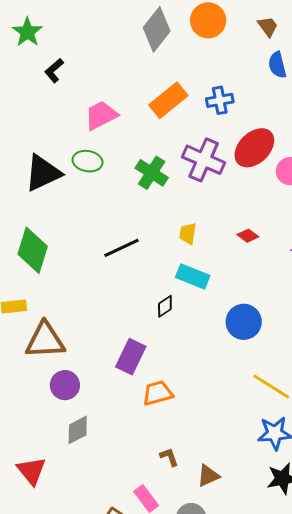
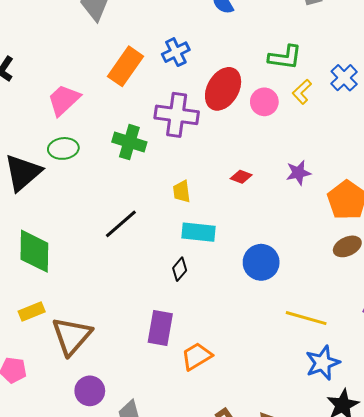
brown triangle: (45, 340) -> (72, 336), turned -30
purple circle: (65, 385) -> (90, 391), moved

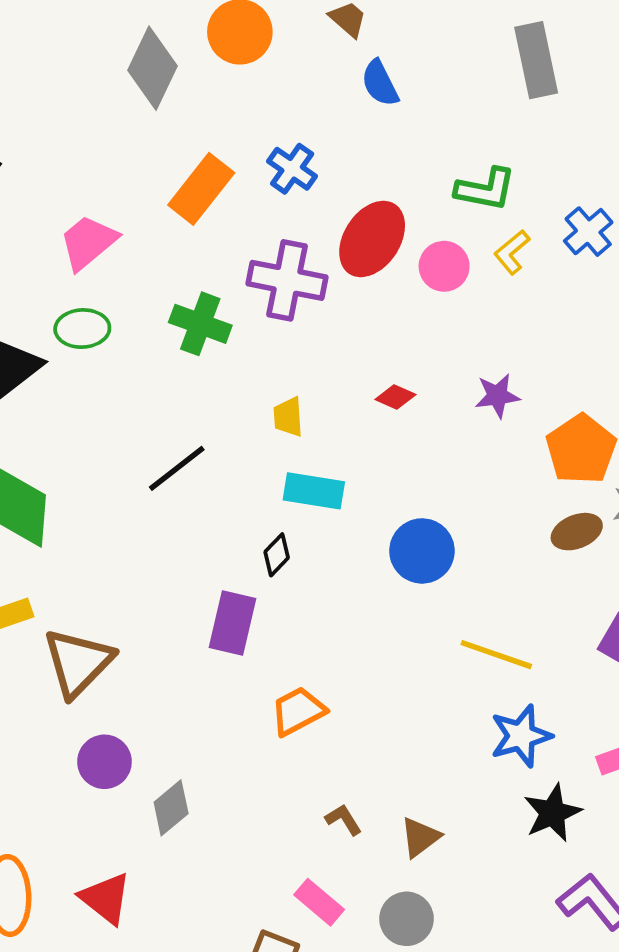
blue cross: (176, 52) -> (292, 169), turned -32
purple rectangle: (160, 328) -> (233, 623), moved

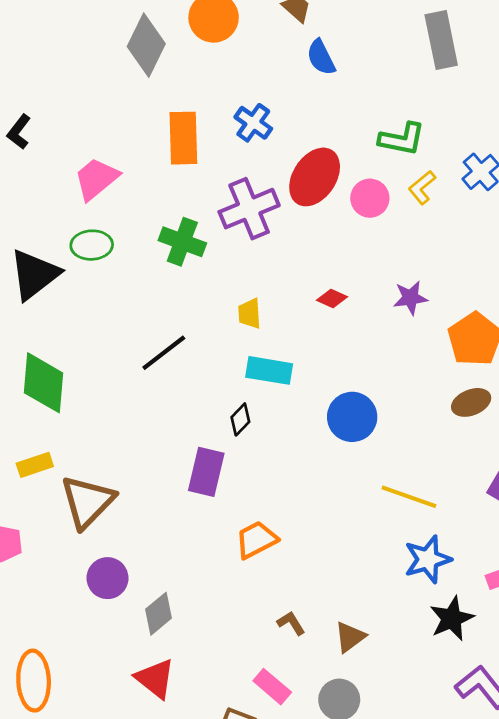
orange rectangle: (201, 189) -> (183, 138), turned -40
purple cross: (287, 280) -> (249, 209), turned -34
red triangle: (106, 898) -> (155, 678), moved

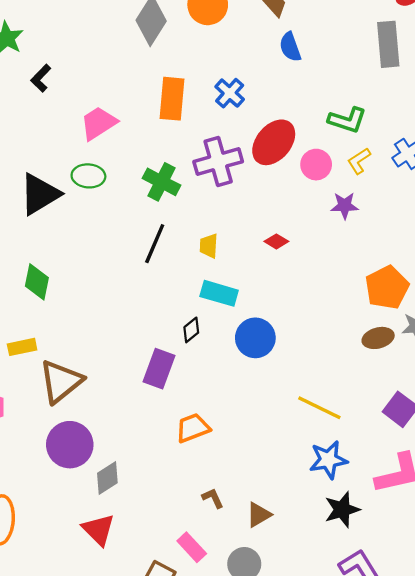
purple star: (410, 298) -> (345, 206), moved
black line: (164, 353) -> (155, 244), moved, turned -36
green diamond: (44, 383) -> (37, 282), size x0.7
blue circle: (352, 417) -> (255, 338), moved
purple circle: (108, 578) -> (70, 445), size x1.4

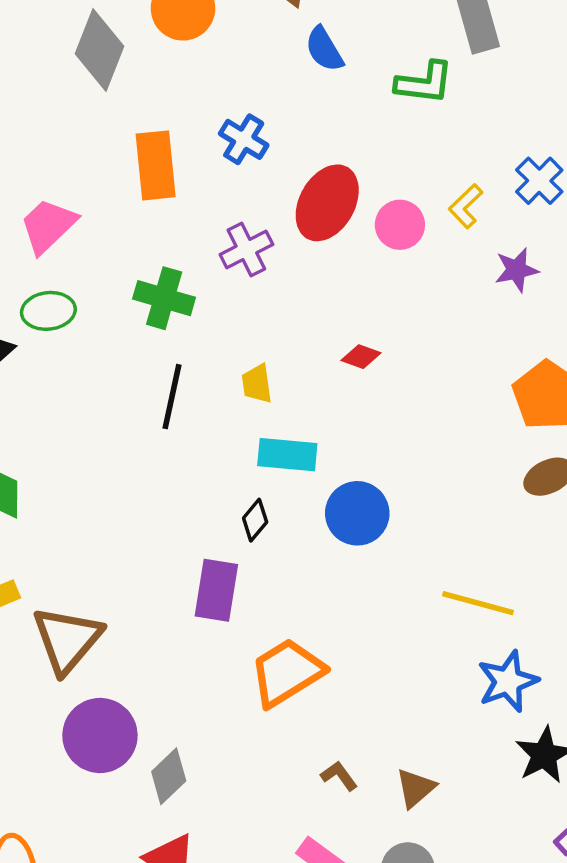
green L-shape: (347, 120) -> (424, 83), moved
purple cross: (218, 162) -> (246, 249), size x0.7
purple star: (345, 206) -> (517, 270), moved
orange trapezoid: (193, 428) -> (287, 672), size x1.4

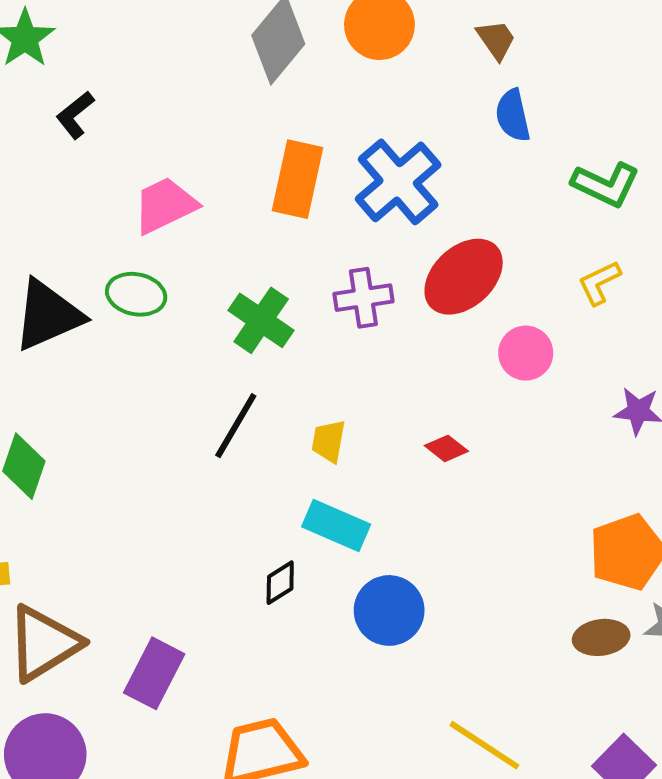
blue cross: (244, 139) -> (398, 182), size x1.6
yellow L-shape: (466, 206) -> (599, 283), moved
pink circle: (400, 225) -> (526, 353), moved
purple rectangle: (216, 590) -> (154, 673), moved

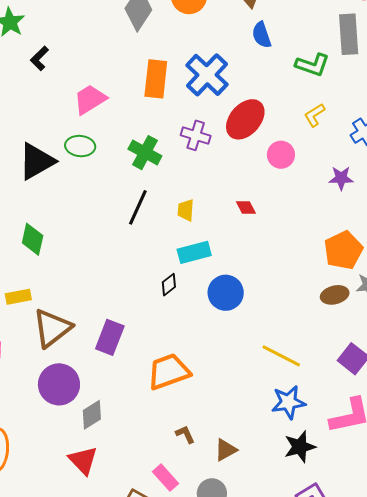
purple cross: (363, 298) -> (196, 135), turned 32
red diamond: (446, 448) -> (246, 207), turned 30
cyan rectangle: (336, 525) -> (194, 252), turned -32

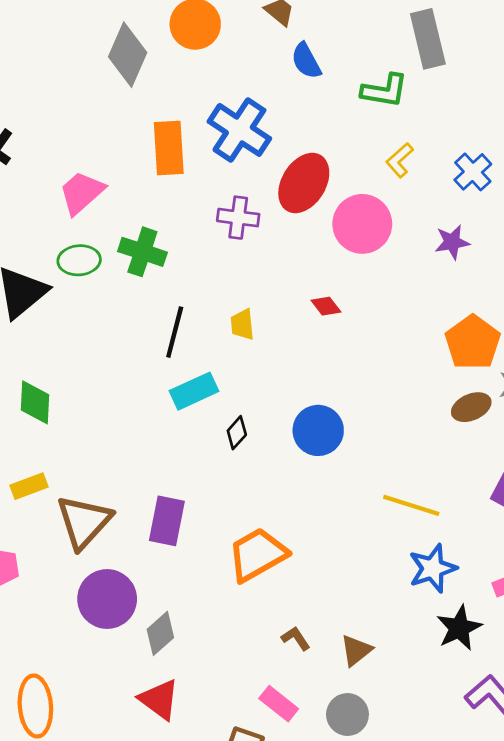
green cross: (145, 153) -> (142, 252), moved
pink circle: (281, 155) -> (362, 224), size x1.5
cyan rectangle: (194, 252) -> (194, 391), moved

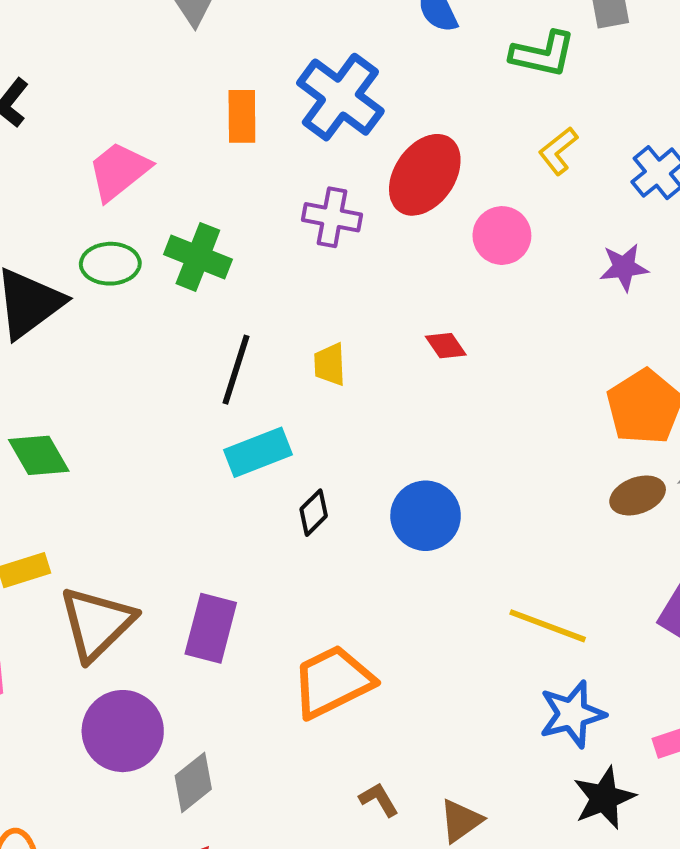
orange rectangle: (169, 148) -> (242, 116), size x0.7
pink circle: (362, 224) -> (502, 236), size x0.7
green diamond: (35, 402) -> (39, 455), turned -36

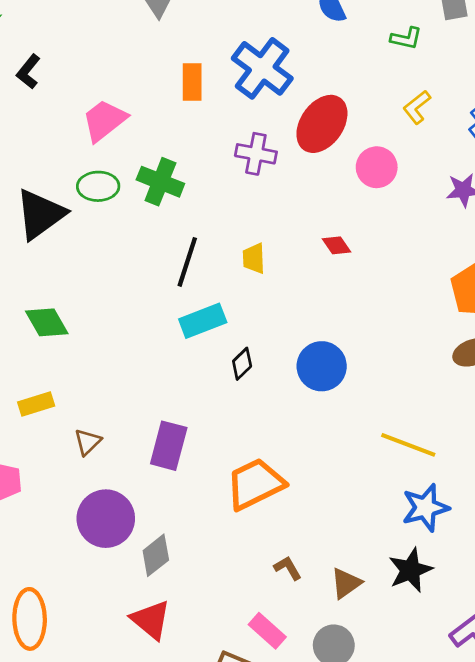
green L-shape: (543, 54) -> (406, 38), size x0.7
brown triangle: (97, 623) -> (88, 442), size x0.5
black star: (604, 798) -> (410, 570), moved

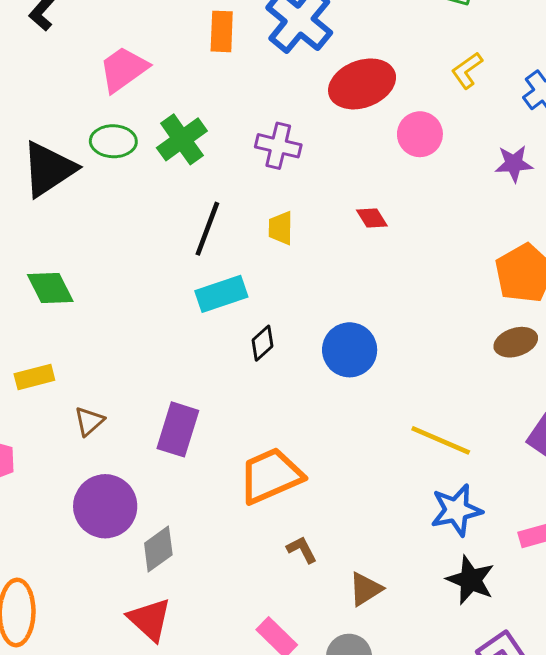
red ellipse: (322, 124) -> (362, 84), turned 32
purple cross: (256, 154) -> (278, 146), moved
green cross: (160, 182) -> (182, 139), turned 30
brown L-shape: (288, 568) -> (302, 550), moved
black star: (410, 570) -> (471, 580), moved, turned -30

